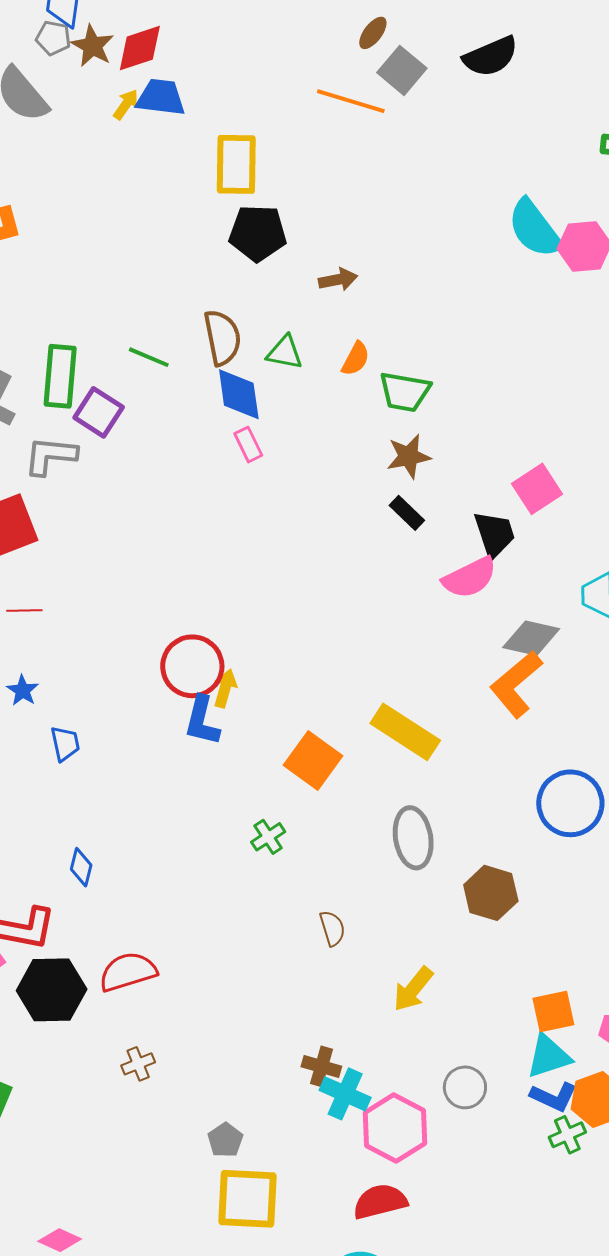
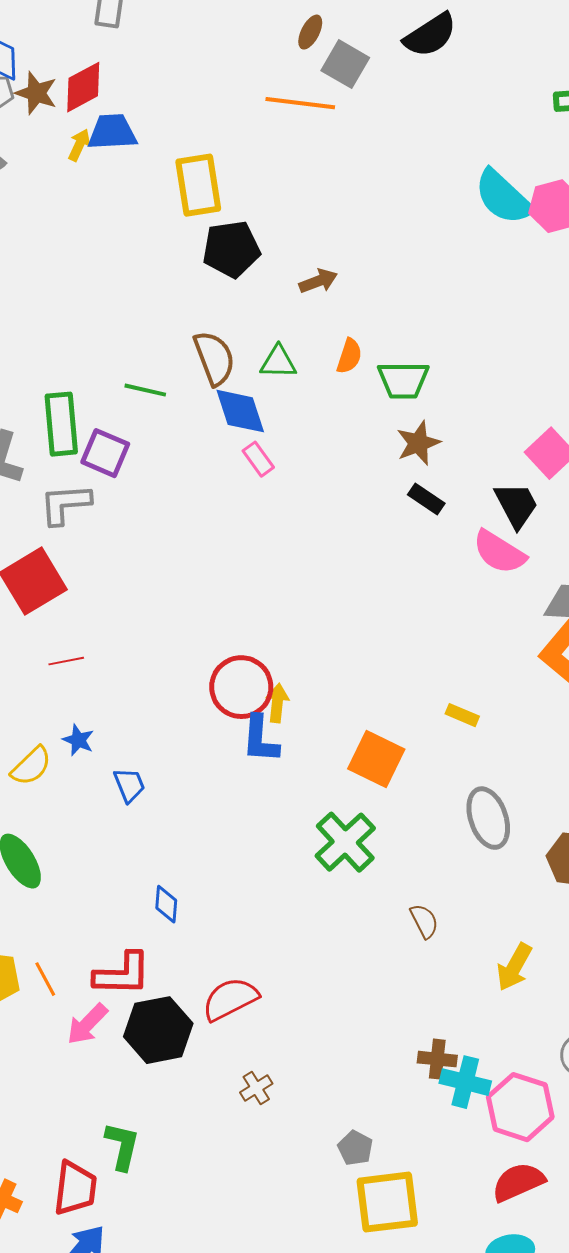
pink semicircle: (470, 578) -> (499, 552), turned 68
yellow rectangle: (405, 732) -> (462, 715), size x0.5
green cross: (268, 837) -> (345, 842), size x1.8

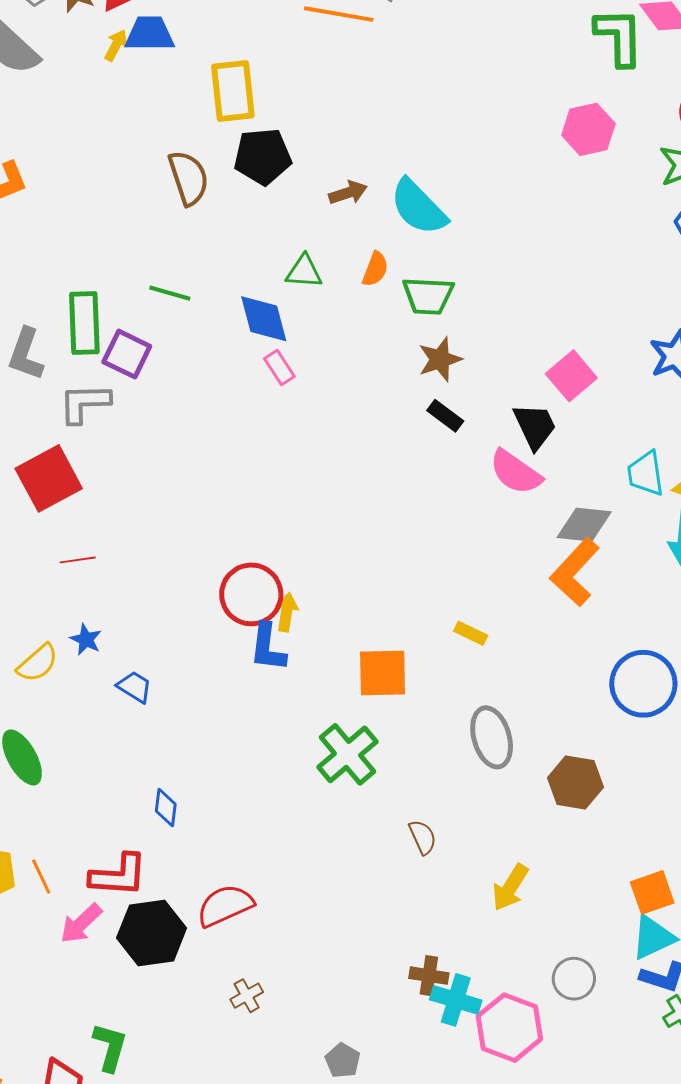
cyan semicircle: (503, 197) -> (418, 207), moved
brown semicircle: (214, 358) -> (189, 178), moved
orange square: (376, 759) -> (383, 673), turned -30
blue trapezoid: (129, 785) -> (135, 687), turned -39

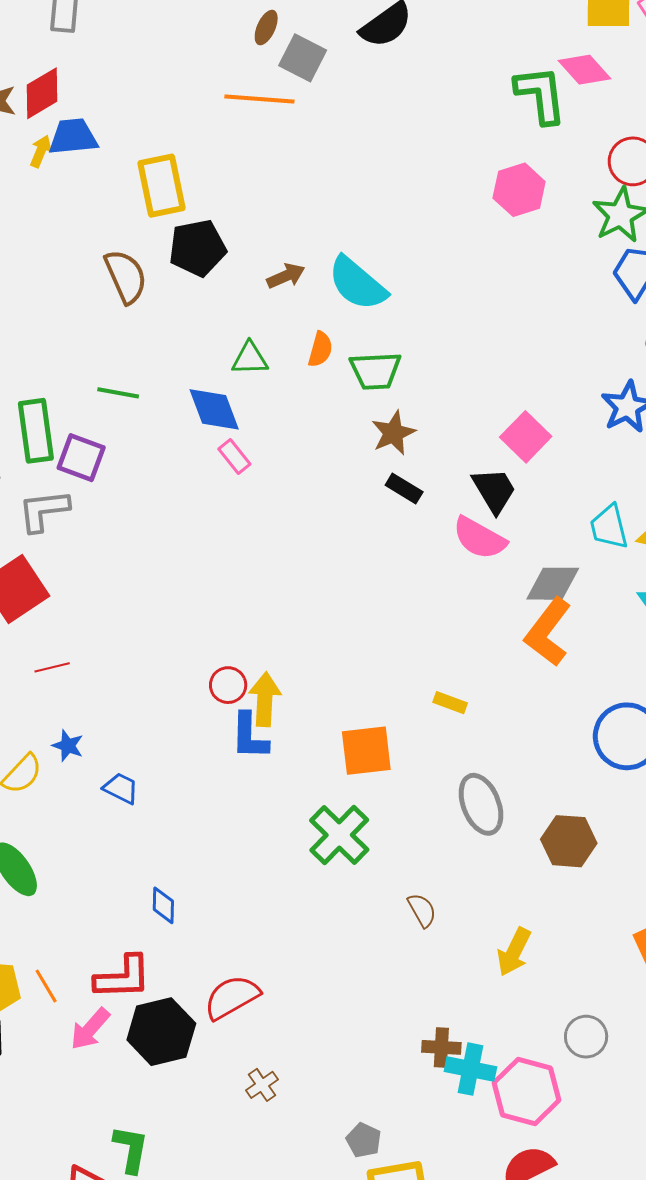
red circle: (251, 594) -> (228, 685), size x0.6
yellow arrow: (286, 612) -> (265, 699), size x1.4

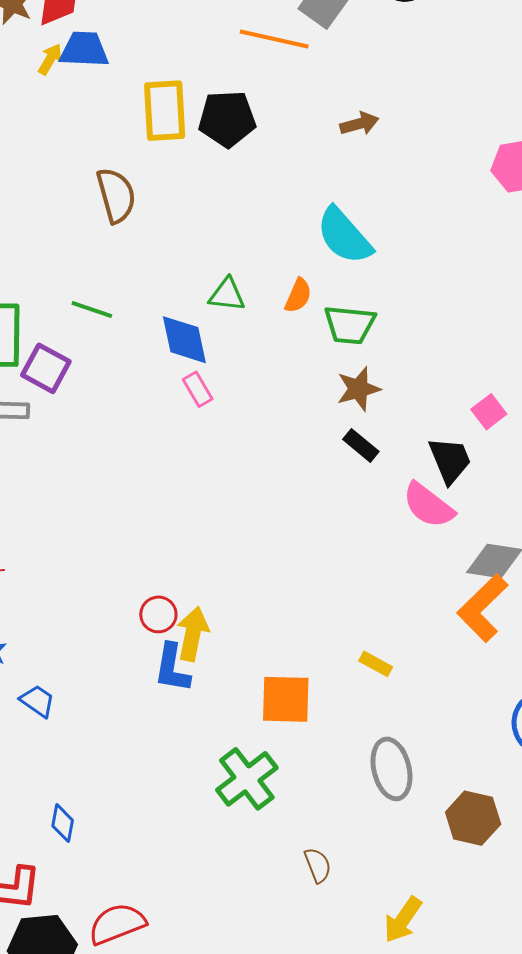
black pentagon: (197, 248) -> (227, 119), moved
brown arrow: (286, 276) -> (359, 124), moved
pink square: (526, 437) -> (489, 412), size x0.7

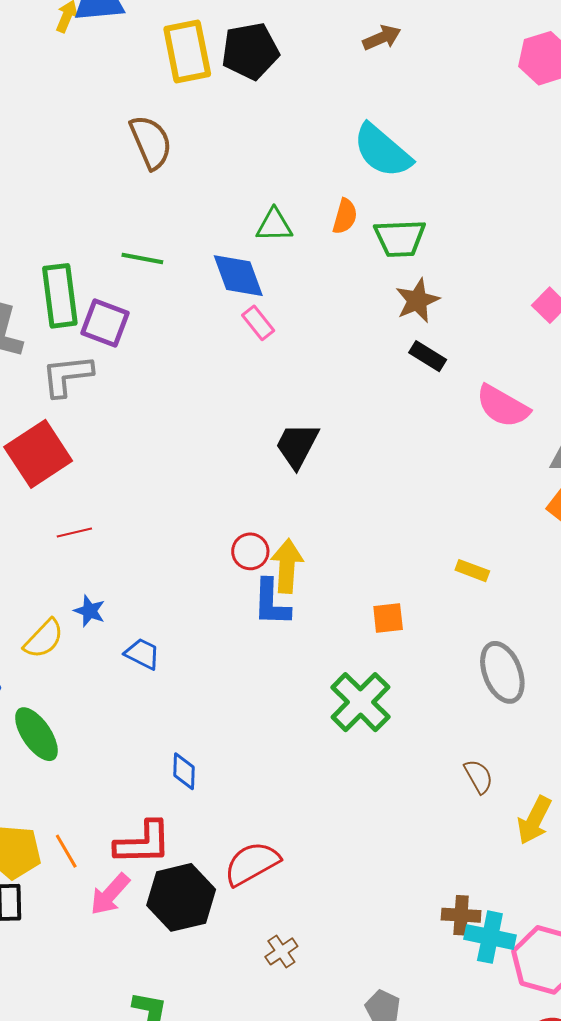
black trapezoid: (450, 460) -> (297, 445), moved, turned -122
orange square: (286, 699) -> (388, 618), size x0.6
brown semicircle: (318, 865) -> (479, 776), moved

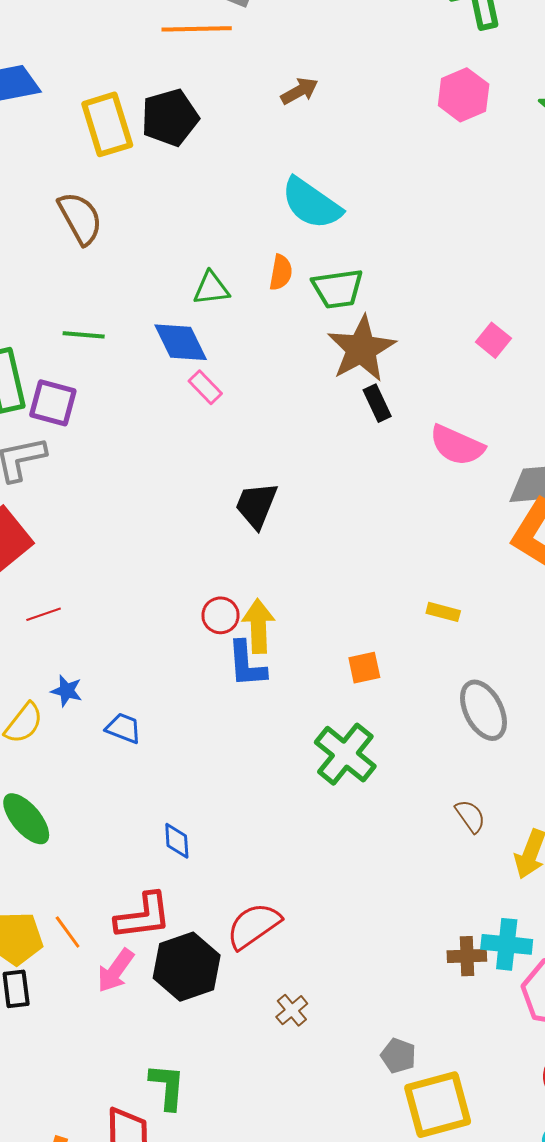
brown star: (417, 300) -> (361, 349), size x1.5
black rectangle: (428, 356) -> (377, 403), turned 39
cyan cross: (490, 937) -> (507, 944), moved

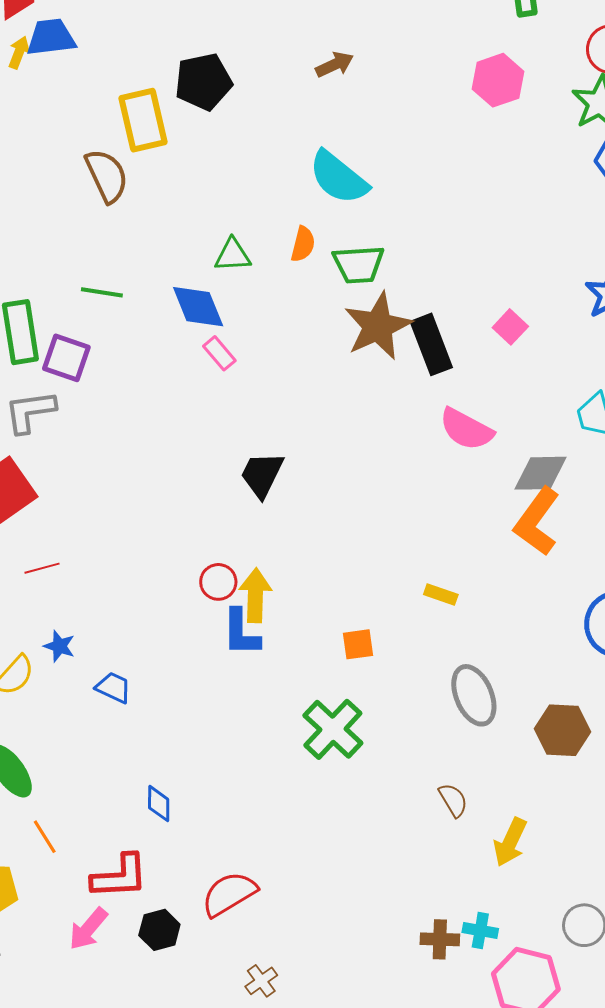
yellow rectangle: (107, 124) -> (143, 120), moved
black rectangle: (377, 403) -> (431, 344), moved, size x1.6
orange line: (68, 932) -> (45, 837), moved
cyan cross: (507, 944) -> (480, 930), size x0.7
black hexagon: (187, 967) -> (159, 930), size x0.6

